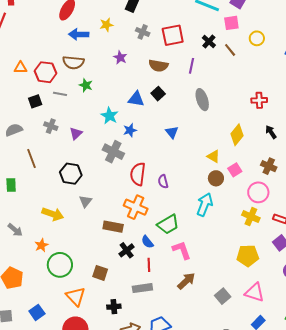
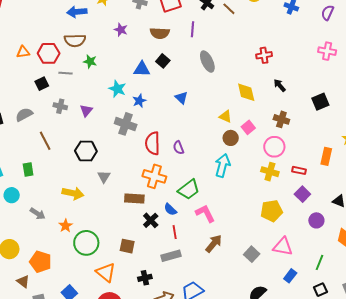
yellow diamond: (237, 135) -> (246, 92), turned -45

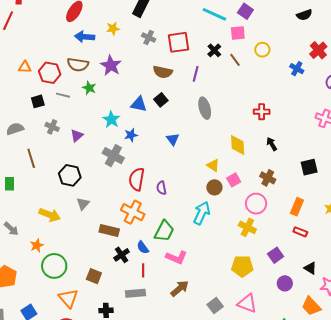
purple star: (121, 30) -> (111, 65), moved, size x1.5
orange rectangle: (326, 156) -> (297, 207), moved
red rectangle: (299, 170) -> (300, 232), moved
green trapezoid: (189, 190) -> (164, 231), turned -35
pink L-shape: (205, 213) -> (176, 257), turned 130

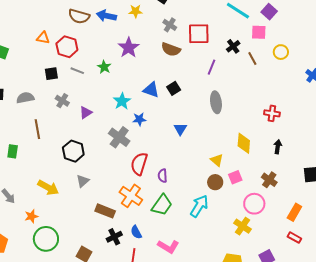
brown semicircle: (78, 65) -> (79, 16), moved
brown semicircle: (163, 72) -> (171, 49), moved
black arrow: (272, 144) -> (278, 147), turned 32
green trapezoid: (164, 231) -> (162, 205), moved

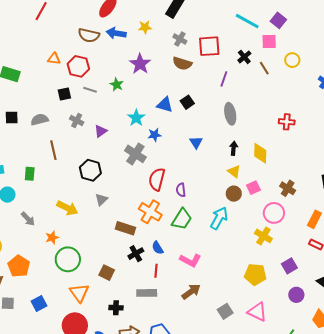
black arrow: (278, 147) -> (234, 148), moved

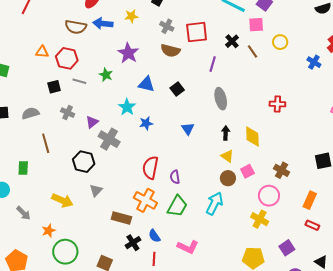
blue triangle: (165, 105) -> (146, 84), moved
gray cross: (135, 154) -> (109, 139), moved

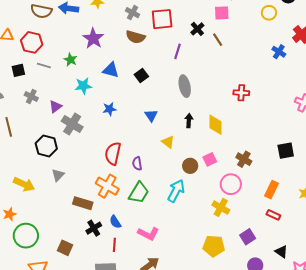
yellow circle: (280, 42) -> (269, 13), moved
cyan star: (127, 107) -> (83, 86), moved, turned 30
yellow triangle: (227, 156) -> (168, 142), moved

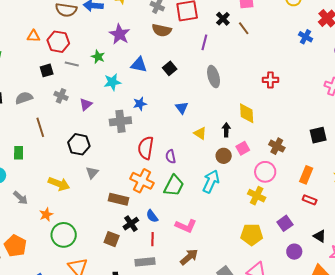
black arrow: (189, 121) -> (226, 130), moved
gray cross: (72, 124) -> (120, 121), moved, turned -35
brown square: (65, 248) -> (112, 239), moved

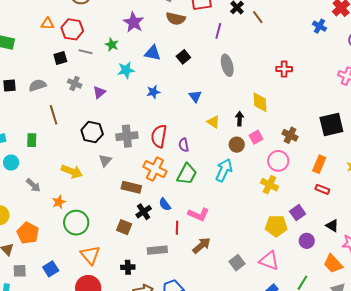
gray cross: (120, 121) -> (127, 136), moved
black square: (318, 135) -> (331, 125), size x1.4
yellow pentagon: (252, 235) -> (276, 226), moved
red line: (153, 239) -> (177, 228), moved

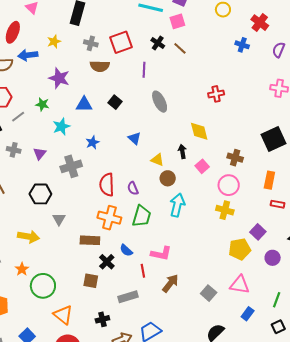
gray line: (86, 52) -> (18, 117), turned -40
gray cross: (127, 136) -> (71, 166), moved
brown circle: (237, 145) -> (168, 178), moved

